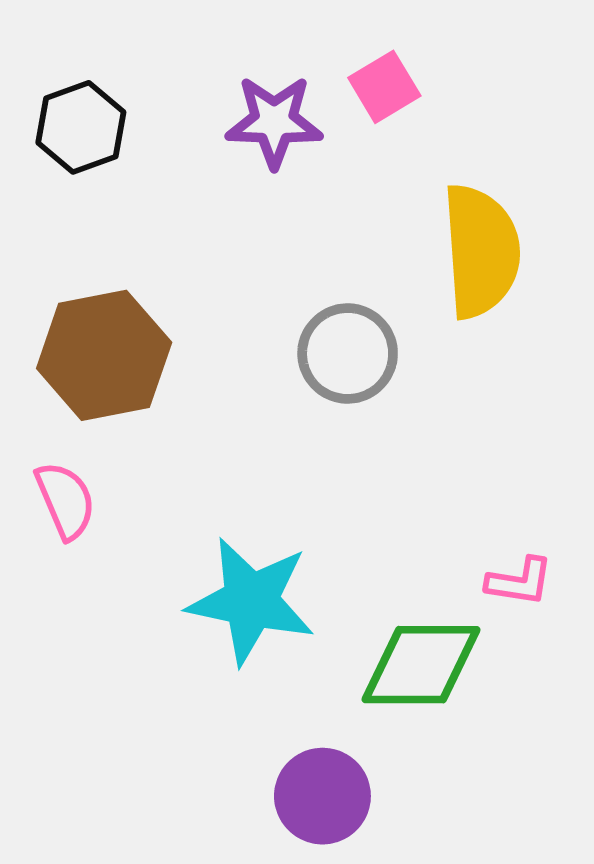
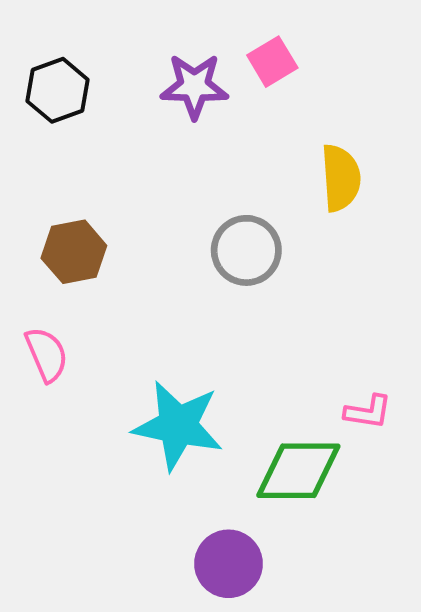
yellow semicircle: (481, 251) -> (341, 178), size x0.7
brown hexagon: (104, 355) -> (74, 252), size x0.7

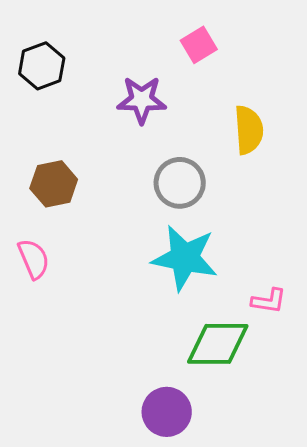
purple star: (194, 86) -> (142, 100), moved
cyan star: (178, 426) -> (185, 258), moved

